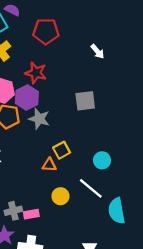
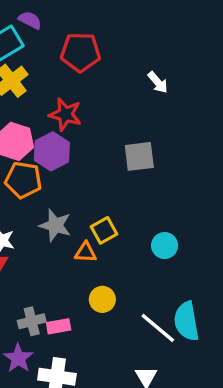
gray star: (39, 119) -> (55, 225), moved
white line: (91, 188) -> (158, 328), moved

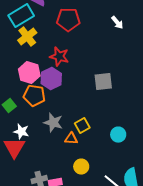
white arrow: (158, 82) -> (117, 23), moved

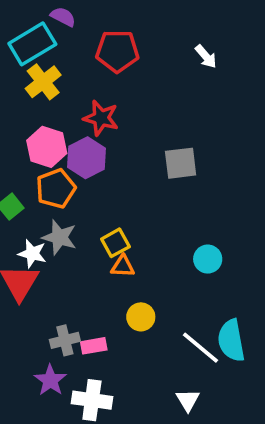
orange pentagon: (34, 96) -> (56, 189), turned -30
gray star: (53, 123) -> (59, 237), moved
yellow square: (82, 126) -> (115, 243), moved

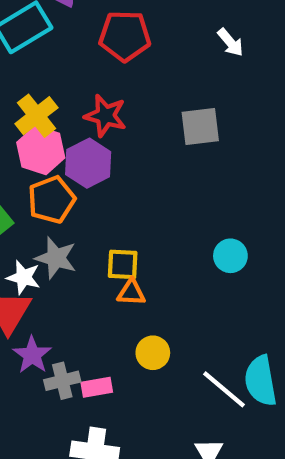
yellow cross: (43, 82) -> (36, 116), moved
gray square: (181, 163) -> (200, 126), moved
yellow square: (115, 243) -> (123, 264), turned 32
cyan circle: (208, 259) -> (230, 256), moved
purple star: (50, 380) -> (32, 355), moved

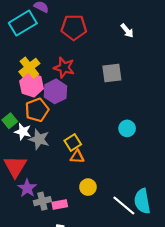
cyan circle: (230, 256) -> (127, 128), moved
yellow square: (123, 264) -> (73, 143), turned -35
white star: (24, 277) -> (23, 132), moved

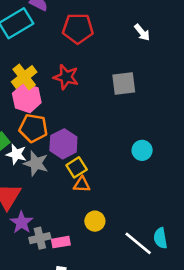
purple hexagon: (55, 91) -> (63, 144), moved
orange pentagon: (37, 110) -> (33, 128), turned 30
cyan semicircle: (142, 201) -> (160, 238), size x0.7

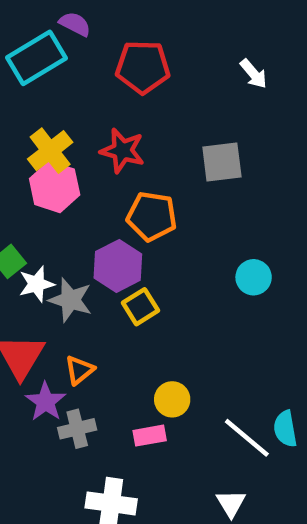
orange pentagon: (33, 128) -> (152, 216), moved
white star: (16, 154) -> (36, 284), turned -30
orange triangle: (82, 184) -> (79, 370), moved, turned -42
pink rectangle: (61, 242) -> (150, 436), moved

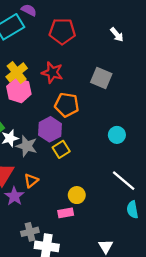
gray square: (222, 162) -> (101, 78), turned 30
gray cross: (77, 429) -> (30, 232), moved
white line: (247, 438) -> (124, 181), moved

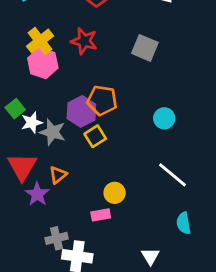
orange pentagon: (67, 105) -> (102, 100), moved
cyan semicircle: (132, 210) -> (184, 223), moved

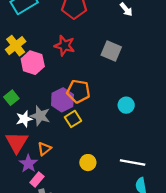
yellow cross: (40, 41) -> (16, 46), moved
white star: (32, 122) -> (24, 119), moved
white line: (172, 175) -> (133, 163), moved, turned -30
pink rectangle: (101, 215) -> (37, 180), moved, turned -40

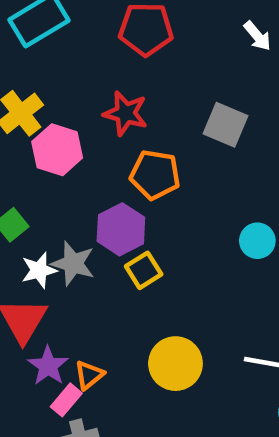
orange pentagon: (78, 91) -> (155, 175), moved
orange triangle: (44, 149) -> (89, 375), moved
yellow circle: (88, 163) -> (175, 364), size x1.5

